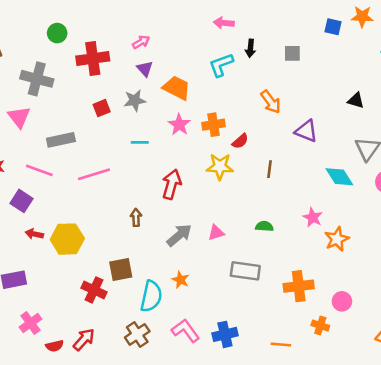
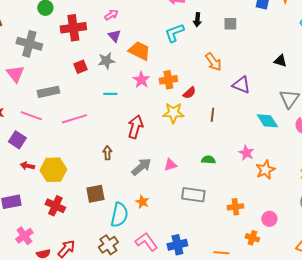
orange cross: (299, 286) -> (235, 207), size x0.7
red cross: (94, 290) -> (55, 206), moved

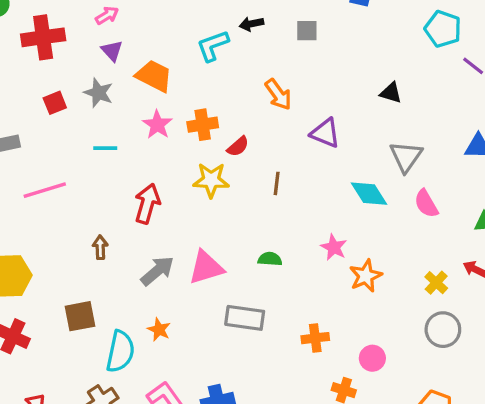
black arrow: (197, 20) -> (251, 24), turned 72
gray star: (106, 61) -> (99, 93), turned 30
pink triangle: (170, 165) -> (206, 267), size x1.6

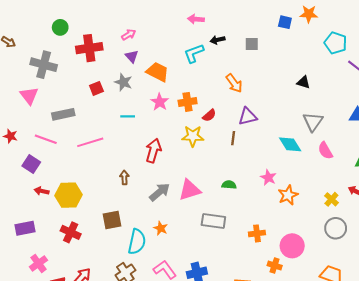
purple triangle: (325, 133) -> (248, 116), moved, turned -36
pink circle: (372, 358) -> (292, 246), size x1.5

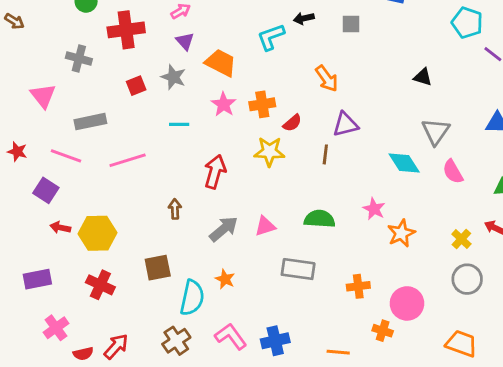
gray cross: (44, 65) -> (79, 58), moved, size x0.7
green semicircle: (229, 185) -> (320, 219), size x1.5
pink triangle: (190, 190) -> (265, 226), size x0.7

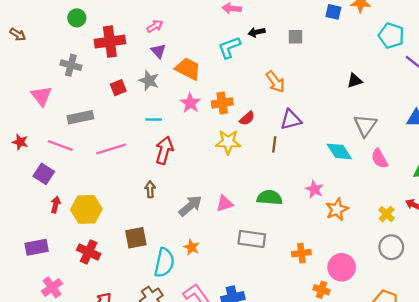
black triangle: (423, 77) -> (355, 81), turned -35
red arrow: (215, 172) -> (164, 150), moved
red arrow: (60, 228) -> (56, 205), turned 91

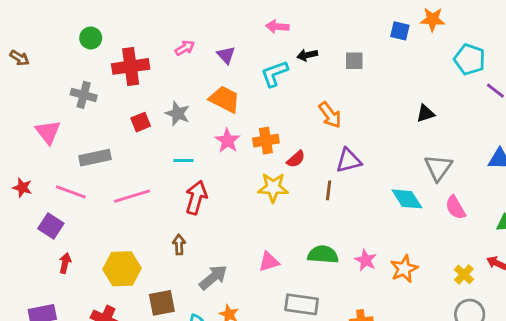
purple triangle: (158, 51) -> (226, 55), moved
pink star: (314, 189) -> (366, 260), moved
gray arrow: (190, 206) -> (213, 277), moved
yellow hexagon: (86, 209) -> (122, 269), moved

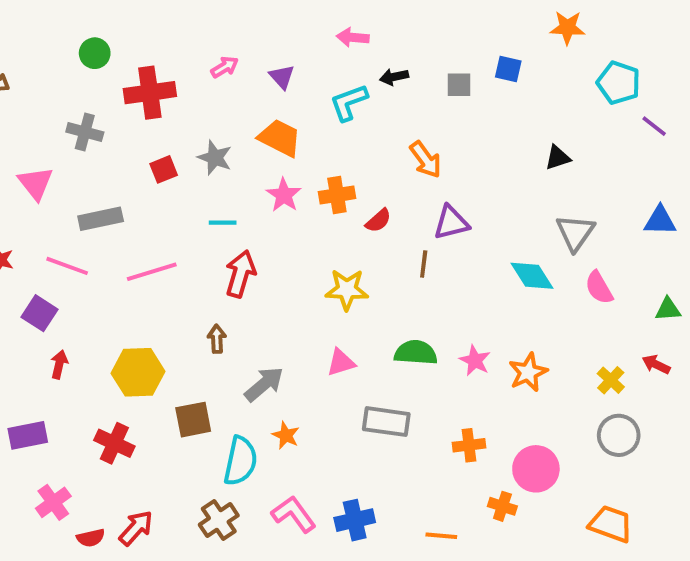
blue square: (400, 31) -> (508, 69), moved
yellow star: (273, 188) -> (347, 290), moved

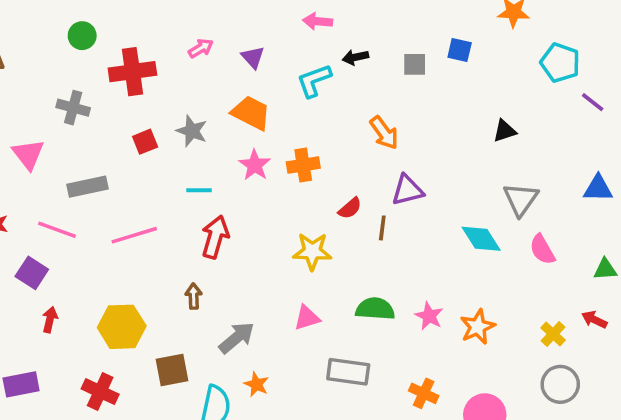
red semicircle: (378, 221) -> (350, 208), moved
orange cross: (469, 445) -> (424, 393), turned 32

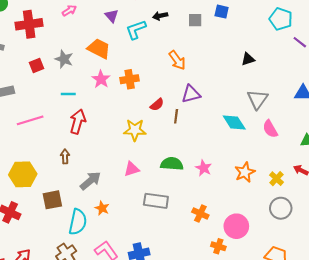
purple triangle: (253, 57) -> (112, 16), moved
orange star: (478, 327) -> (245, 172), moved

